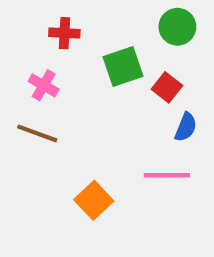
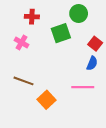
green circle: (177, 27) -> (79, 13), moved
red square: (167, 87) -> (95, 44), moved
brown line: (37, 133) -> (24, 81), moved

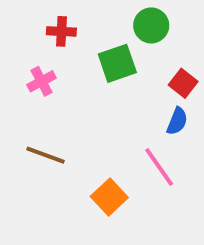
pink cross: (22, 43) -> (42, 81), turned 32
pink line: (83, 87) -> (159, 167), turned 55
orange square: (46, 100) -> (109, 197), moved

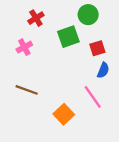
red cross: (61, 31) -> (36, 18), turned -35
red square: (183, 83) -> (97, 48), moved, turned 35

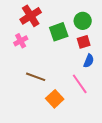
green circle: (88, 15) -> (83, 21), moved
red cross: (36, 18) -> (31, 16), size x1.5
brown line: (27, 90) -> (36, 77), moved

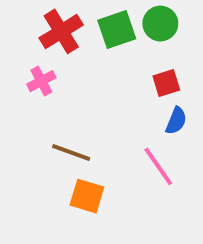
green circle: (83, 21) -> (160, 24), moved
green square: (59, 32) -> (117, 29), moved
orange square: (55, 99) -> (87, 196), moved, turned -30

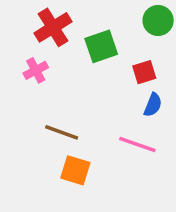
green circle: (160, 24) -> (158, 20), moved
green square: (117, 29) -> (101, 46), moved
pink line: (158, 166) -> (137, 144), turned -36

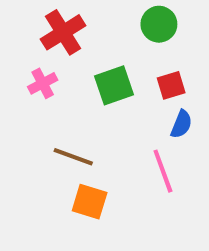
green circle: (158, 20) -> (159, 24), moved
green square: (101, 46) -> (114, 85), moved
pink line: (137, 144) -> (163, 171), turned 51

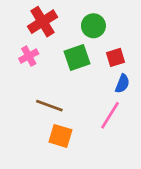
green circle: (159, 24) -> (93, 26), moved
pink line: (163, 171) -> (110, 115), turned 52

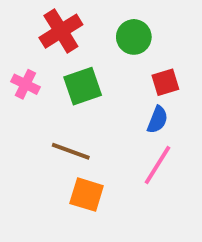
pink cross: (29, 56) -> (25, 84), moved, turned -36
green square: (77, 57) -> (83, 86), moved
blue semicircle: (122, 84) -> (157, 120), moved

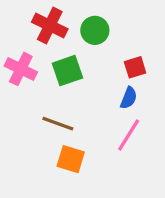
red cross: (61, 31) -> (50, 26), turned -32
green circle: (134, 37) -> (95, 30), moved
pink cross: (25, 84) -> (21, 69), size x1.4

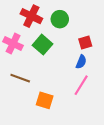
green square: (67, 71) -> (43, 45), turned -30
brown line: (58, 124) -> (20, 78), moved

